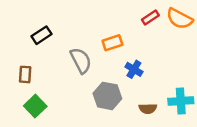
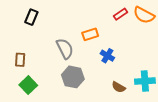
black rectangle: (42, 35) -> (31, 17), moved, turned -35
gray hexagon: (107, 96) -> (73, 77), moved
brown semicircle: (148, 109) -> (119, 87), turned 32

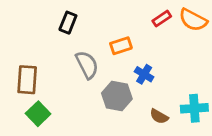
black rectangle: (31, 17) -> (68, 23), moved
brown rectangle: (20, 60) -> (27, 80), size x1.5
gray hexagon: (73, 77) -> (117, 96), moved

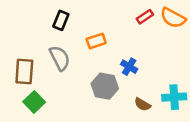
orange rectangle: (121, 46) -> (96, 41), moved
gray semicircle: (87, 65) -> (60, 58), moved

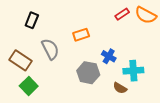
black rectangle: (61, 20) -> (32, 20), moved
brown rectangle: (24, 72) -> (20, 60), turned -60
cyan cross: (174, 97) -> (133, 71), moved

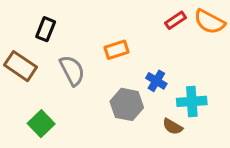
brown rectangle: (20, 60) -> (21, 66), moved

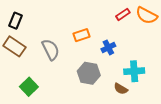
black rectangle: (46, 29) -> (15, 21), moved
blue cross: (156, 81) -> (108, 47), moved, turned 32

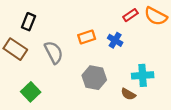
black rectangle: (15, 21) -> (28, 22), moved
blue cross: (108, 47) -> (115, 40), moved, turned -32

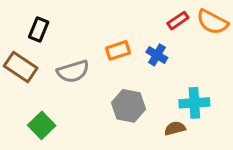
gray semicircle: (54, 52) -> (73, 71), turned 100
brown semicircle: (128, 94) -> (175, 128), turned 136

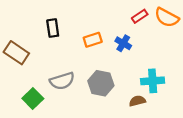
black rectangle: (39, 29) -> (53, 28), moved, turned -30
gray semicircle: (73, 71) -> (62, 81), moved

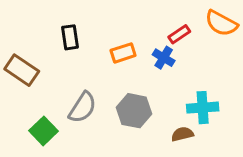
red rectangle: (140, 16) -> (179, 34), moved
gray semicircle: (62, 81) -> (82, 108), turned -40

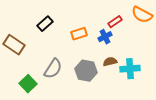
black rectangle: (70, 37) -> (45, 24), turned 56
blue cross: (164, 58) -> (105, 37), turned 32
brown semicircle: (182, 134) -> (110, 62), moved

